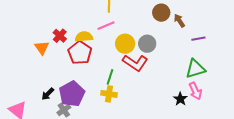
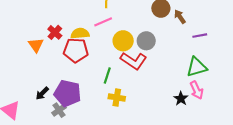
red pentagon: (80, 53) -> (76, 50), turned -30
purple pentagon: (72, 94) -> (67, 93), turned -30
yellow cross: (109, 94) -> (117, 98), moved

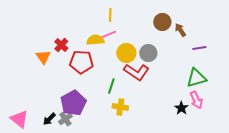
yellow semicircle: (80, 33) -> (95, 40), moved
black arrow: (42, 93) -> (49, 119), moved
purple pentagon: (67, 93) -> (73, 103), turned 30

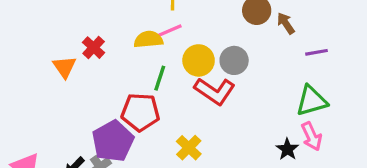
red pentagon: (81, 62) -> (140, 112), moved
green line: (111, 86) -> (160, 78), moved
yellow cross: (120, 107) -> (189, 148), turned 35

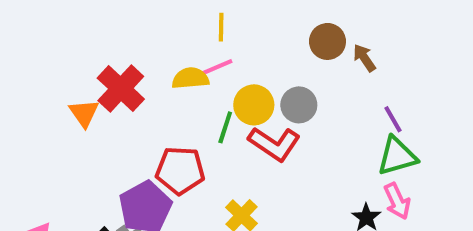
red cross: (94, 48) -> (121, 89), size x1.6
purple line: (316, 52) -> (393, 119), moved, turned 70
green line: (160, 78) -> (225, 127), moved

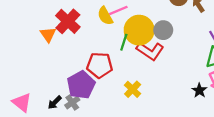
yellow semicircle: (190, 78) -> (105, 16), turned -114
yellow circle: (254, 105) -> (139, 30), size x1.4

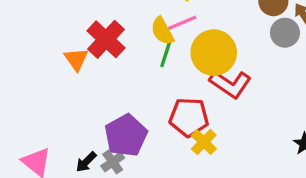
gray circle: (163, 30) -> (285, 33), moved
green line: (124, 42) -> (166, 54), moved
red pentagon: (100, 65) -> (189, 117), moved

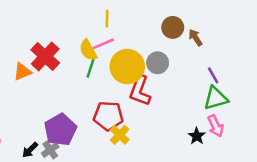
gray circle: (285, 33) -> (158, 63), moved
orange triangle: (76, 59) -> (22, 72), turned 42
red L-shape: (230, 84) -> (140, 91), turned 76

